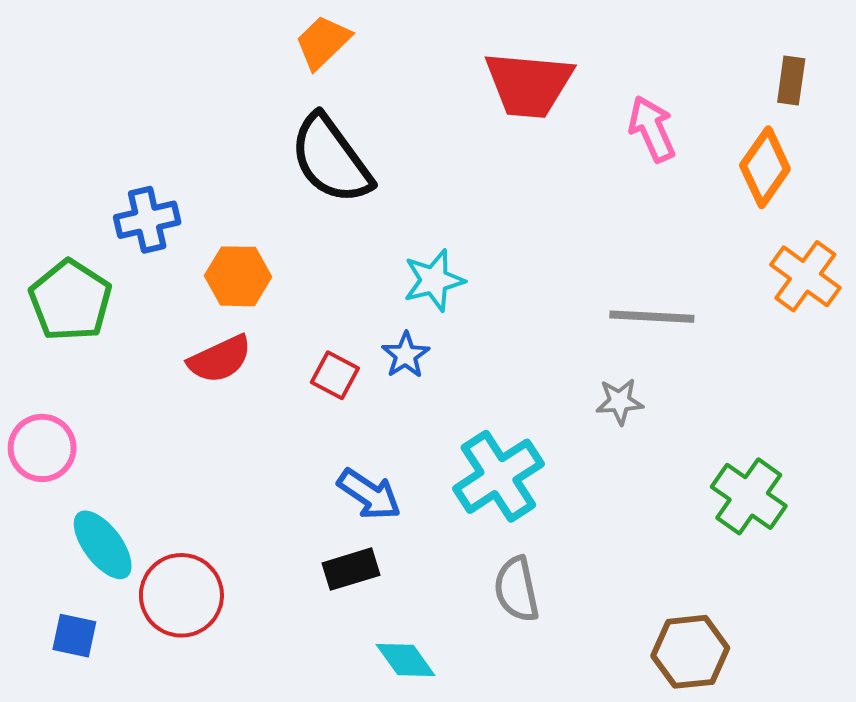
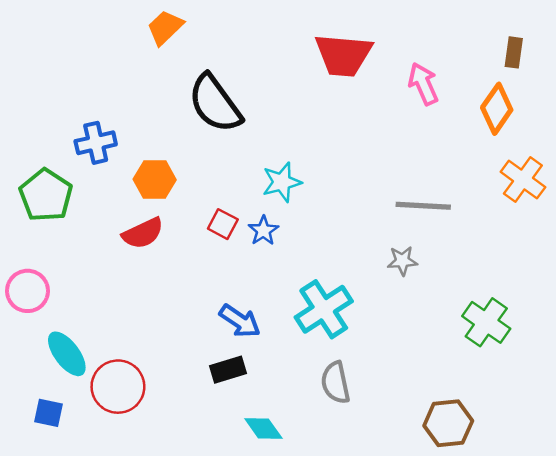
orange trapezoid: (323, 42) -> (165, 27), moved
red square: (335, 375) -> (223, 224), moved

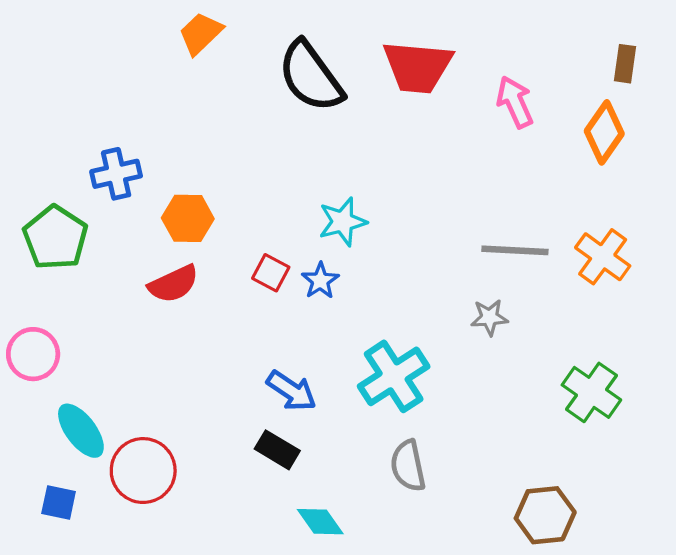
black semicircle: (215, 103) -> (311, 76), moved
orange cross: (523, 180) -> (603, 257), moved
black rectangle: (228, 370) -> (277, 450), turned 48

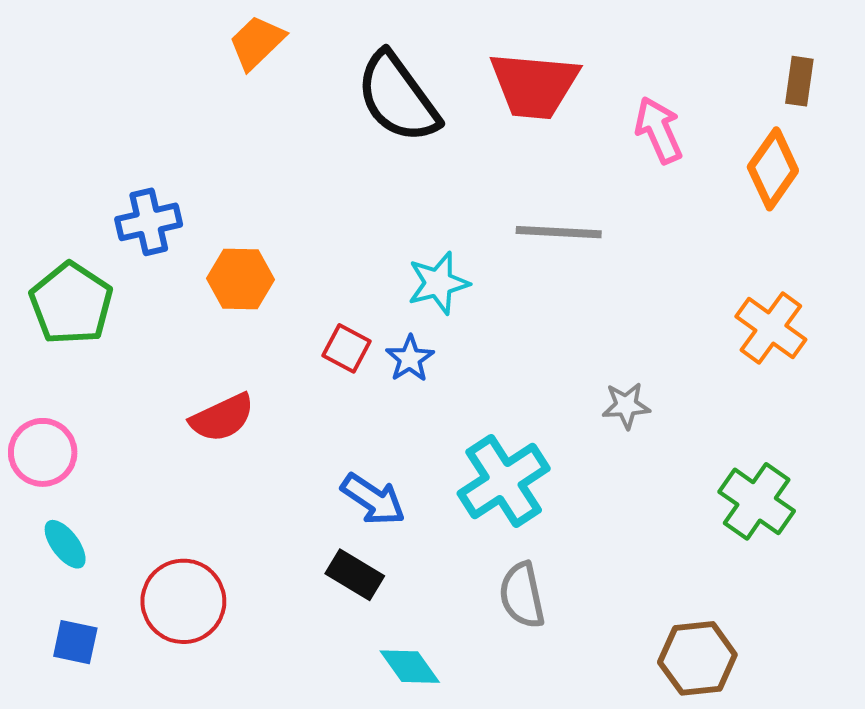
gray line: (515, 250) -> (559, 232), moved
red semicircle: (173, 284) -> (222, 418), moved
cyan ellipse: (81, 431) -> (65, 544), moved, size x0.7

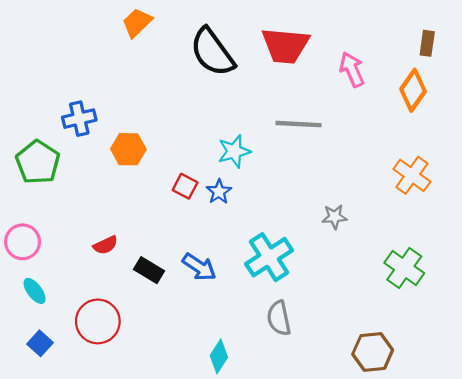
red semicircle: (222, 418) -> (105, 245), moved, size x0.7
black rectangle: (355, 575) -> (149, 270), moved
blue square: (75, 642) -> (40, 343), turned 30
cyan diamond: (410, 667) -> (219, 356), turned 68

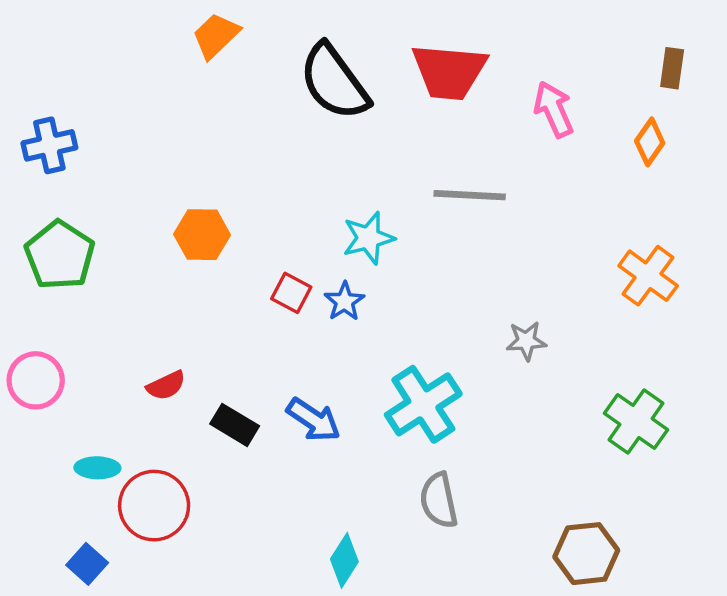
orange diamond: (413, 90) -> (650, 142), size x0.7
blue cross: (79, 119) -> (49, 145), moved
cyan ellipse: (35, 291) -> (97, 468), moved, turned -52
blue square: (40, 343) -> (87, 564), moved

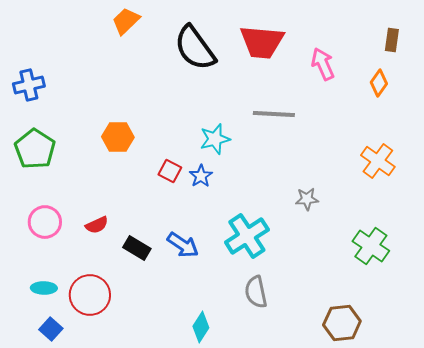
pink circle: (36, 380) -> (45, 222), moved
cyan ellipse: (97, 468) -> (44, 288), moved

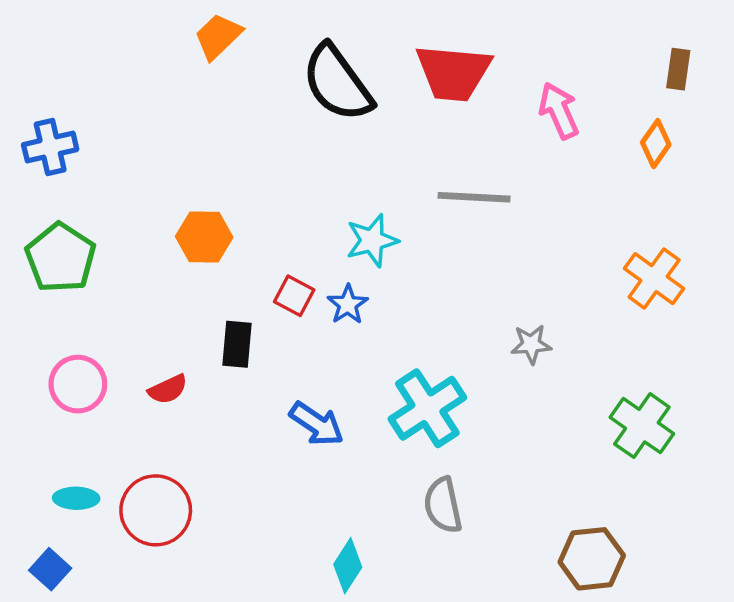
black rectangle: (137, 248) -> (237, 344), moved, turned 64
blue square: (51, 329) -> (50, 569), moved

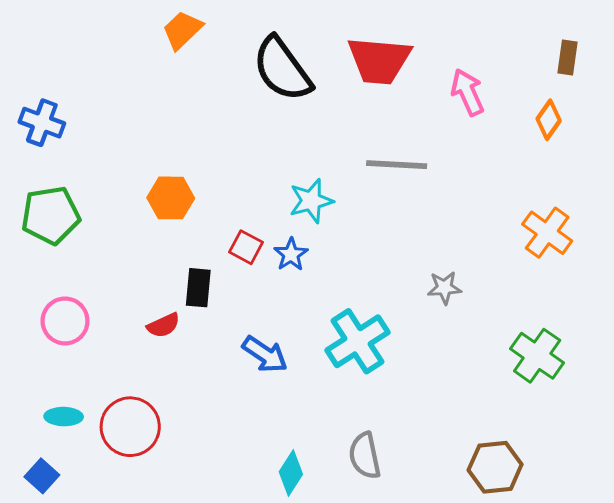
blue cross: (50, 147) -> (42, 123), turned 33
green pentagon: (61, 258) -> (51, 215), turned 30
red semicircle: (168, 389) -> (163, 325), moved
gray semicircle: (443, 505) -> (365, 456), moved

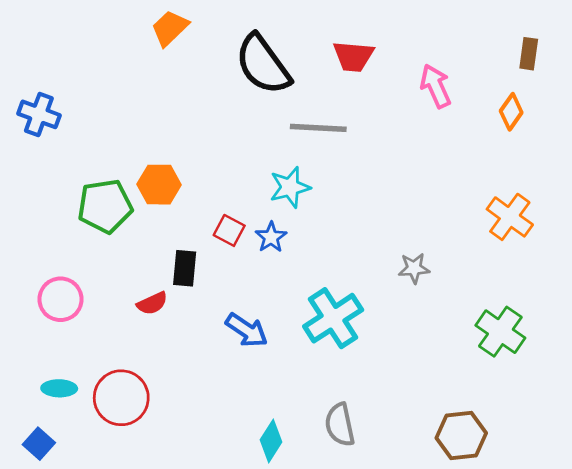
red trapezoid: (379, 60) -> (353, 56), size x0.7
gray line: (397, 165) -> (318, 128), moved
green pentagon: (51, 215) -> (105, 206), moved

